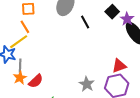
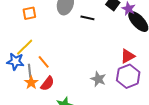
black line: (85, 22) -> (87, 18), turned -40
orange line: (25, 27) -> (44, 62), moved

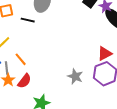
black line: (87, 18) -> (28, 20), moved

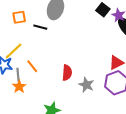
red semicircle: (24, 81) -> (67, 73), moved, turned -35

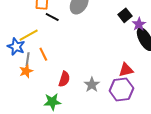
black line: (40, 27) -> (52, 17), moved
red semicircle: (67, 73) -> (64, 79), moved

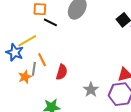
gray line: (28, 59) -> (34, 69), moved
red semicircle: (64, 79) -> (62, 72), moved

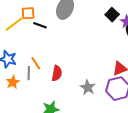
yellow line: (27, 41) -> (14, 24), moved
orange star: (25, 77) -> (13, 82), moved

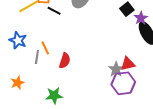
orange star: (13, 82) -> (17, 83), moved
gray star: (88, 87) -> (116, 69), moved

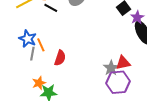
blue star: (18, 40) -> (28, 39), moved
orange star: (17, 83) -> (39, 83), moved

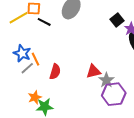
gray line: (32, 54) -> (27, 68), turned 40
red triangle: (123, 63) -> (93, 71), moved

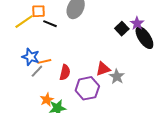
black square: (117, 20) -> (122, 29), moved
orange line: (35, 59) -> (44, 61), turned -72
purple hexagon: (114, 94) -> (87, 88), moved

